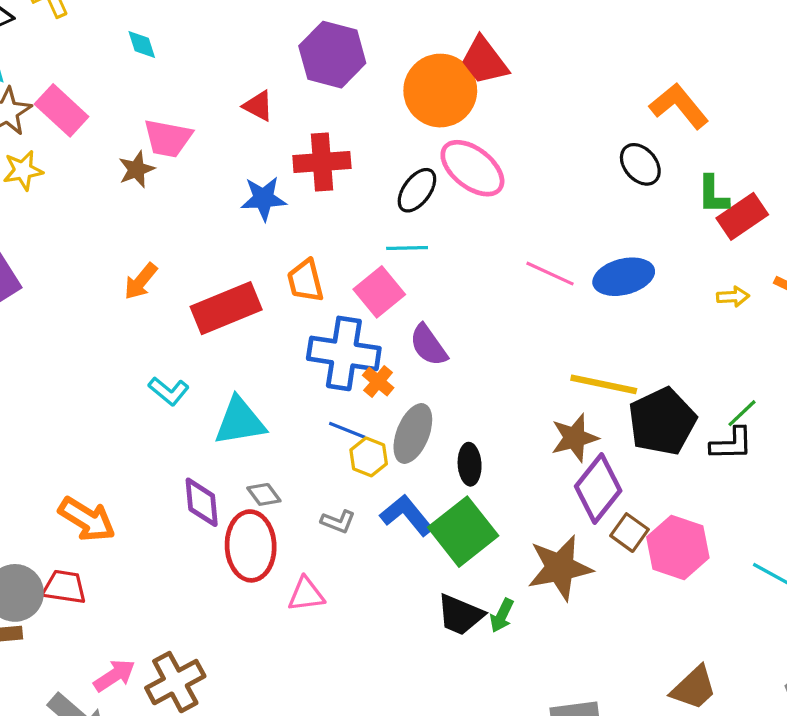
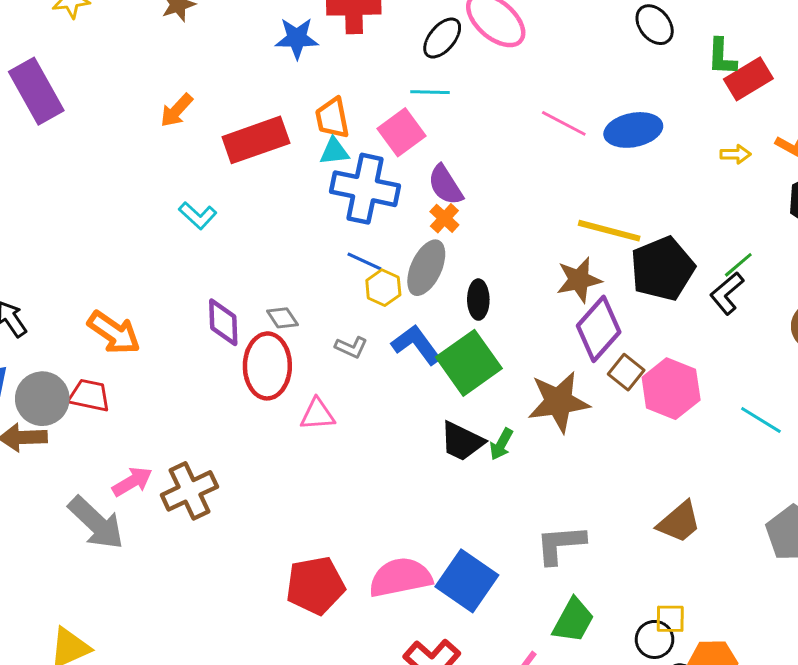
orange cross: (378, 381) -> (444, 218), moved
cyan triangle: (240, 421) -> (334, 151), moved, size x0.6
black L-shape: (731, 444) -> (727, 293), turned 138

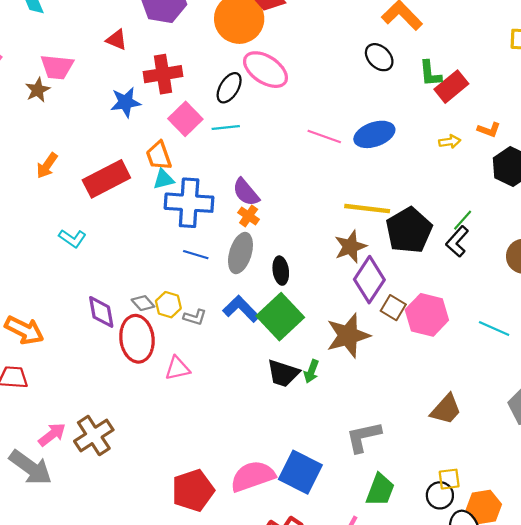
pink square: (402, 132) -> (185, 119), moved
yellow hexagon: (383, 288) -> (168, 305), moved

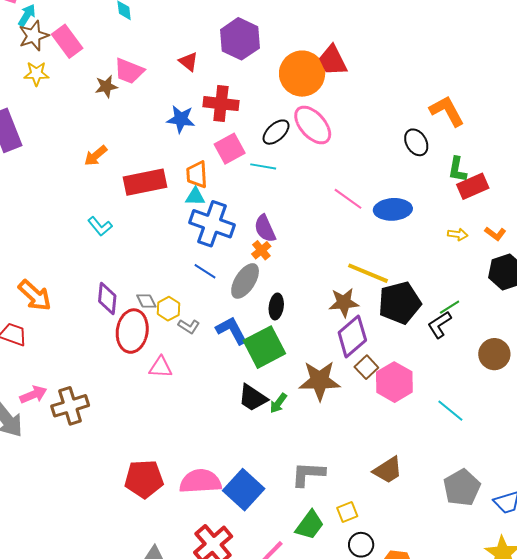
yellow square: (449, 479) -> (347, 512), moved, turned -30

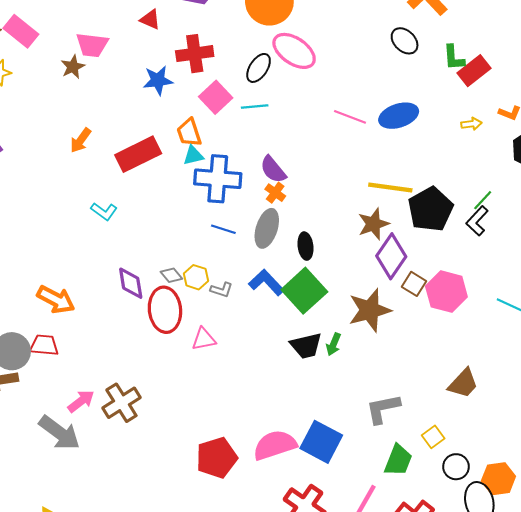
black trapezoid: (253, 398) -> (306, 346), turned -32

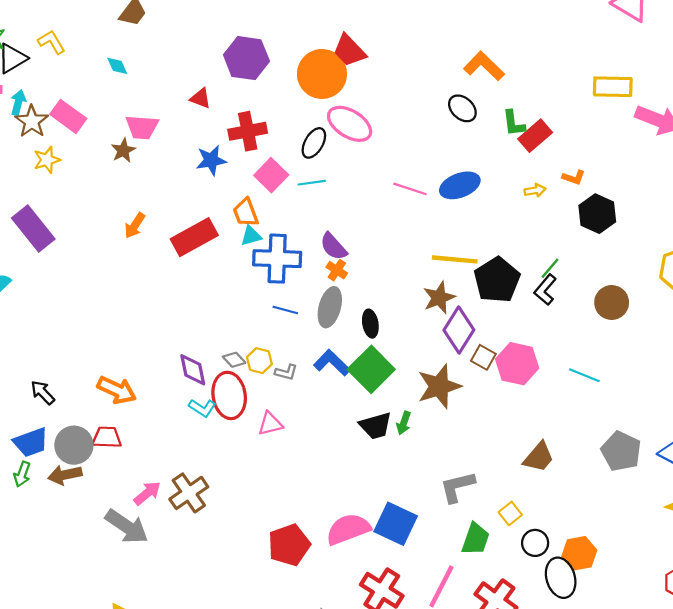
cyan L-shape: (104, 211) -> (202, 408), moved

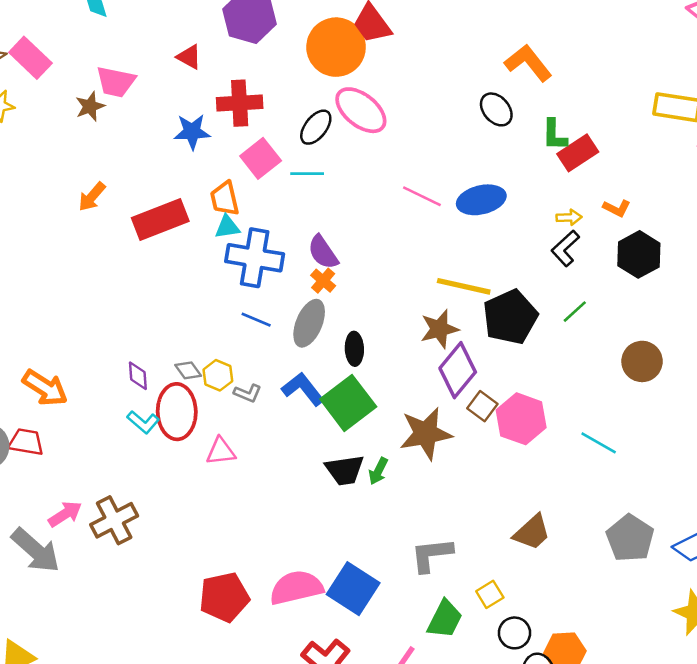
black L-shape: (545, 290) -> (565, 248), moved
purple diamond: (193, 370) -> (138, 376), size x0.7

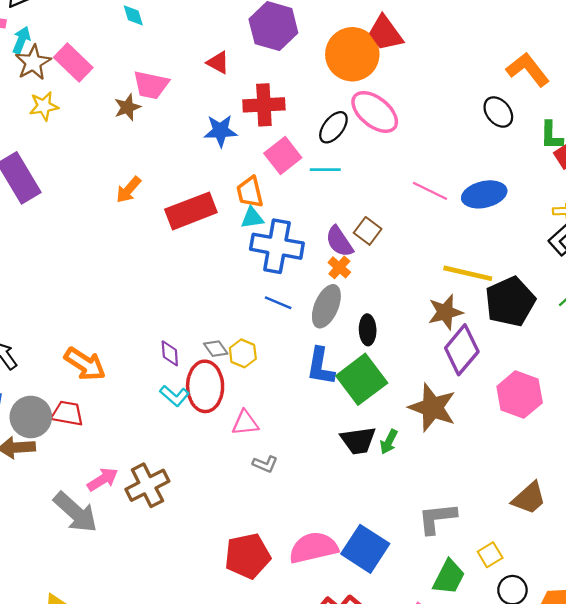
blue L-shape: (303, 389) -> (321, 366), turned -132
gray L-shape: (248, 393) -> (265, 464), moved
brown square: (482, 406) -> (368, 231), moved
brown star: (426, 434) -> (432, 408), turned 30

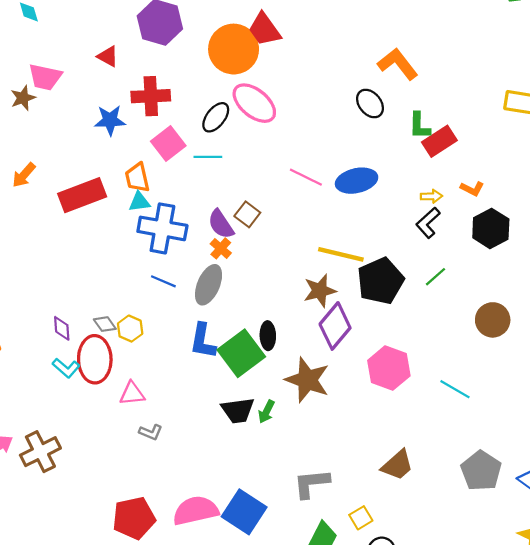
black ellipse: (368, 330) -> (268, 336), moved

